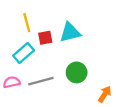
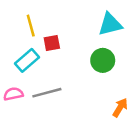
cyan triangle: (70, 32) -> (110, 24), moved
green circle: (77, 72) -> (103, 60), moved

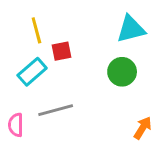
pink semicircle: (13, 94) -> (16, 125), moved, turned -78

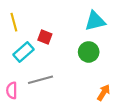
yellow line: (36, 30) -> (14, 22), moved
red square: (62, 51) -> (45, 37), turned 32

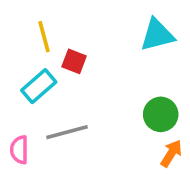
yellow line: (14, 22) -> (44, 37), moved
green circle: (89, 52) -> (161, 114), moved

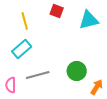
red square: (74, 61) -> (57, 11), moved
green circle: (161, 114) -> (77, 71), moved

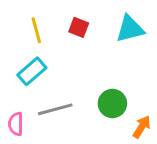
red square: (57, 11) -> (79, 27), moved

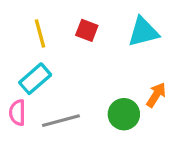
pink semicircle: (16, 124) -> (17, 113), moved
orange arrow: (142, 127) -> (156, 95), moved

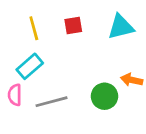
red square: (87, 30) -> (73, 26), turned -30
orange arrow: (156, 95) -> (132, 80), turned -110

